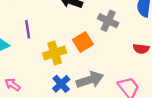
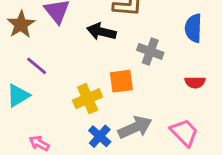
purple line: (28, 29) -> (37, 66), moved, turned -36
orange square: (83, 42) -> (121, 81), turned 30

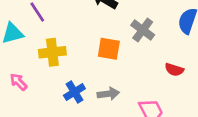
yellow cross: (88, 99) -> (52, 52), moved
gray arrow: (135, 127) -> (108, 94), size x0.7

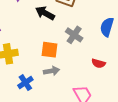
gray arrow: (108, 94) -> (52, 71), moved

